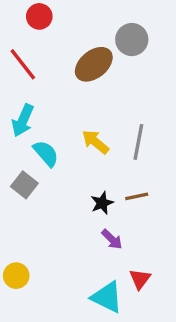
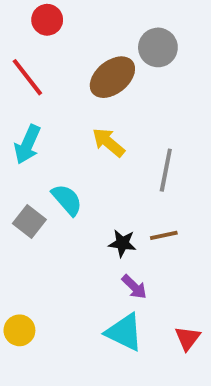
yellow arrow: (95, 142) -> (108, 142), moved
cyan semicircle: (46, 153) -> (67, 200), moved
black star: (102, 203) -> (122, 243), turned 30
red triangle: (140, 279) -> (188, 338), moved
cyan triangle: (107, 297) -> (124, 332), moved

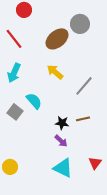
gray line: (166, 170) -> (84, 86), turned 30
purple arrow: (134, 287) -> (61, 141), moved
red triangle: (188, 338) -> (95, 163), moved

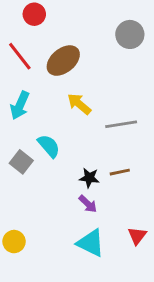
gray circle: (80, 24) -> (130, 34), moved
brown ellipse: (57, 39) -> (63, 61), moved
gray line: (84, 86) -> (121, 124), turned 40

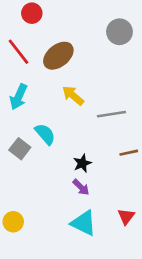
brown line: (120, 172) -> (129, 153), moved
black star: (89, 178) -> (82, 163), turned -30

